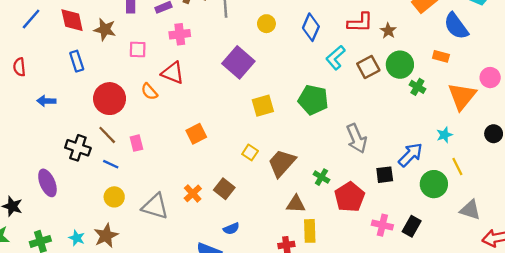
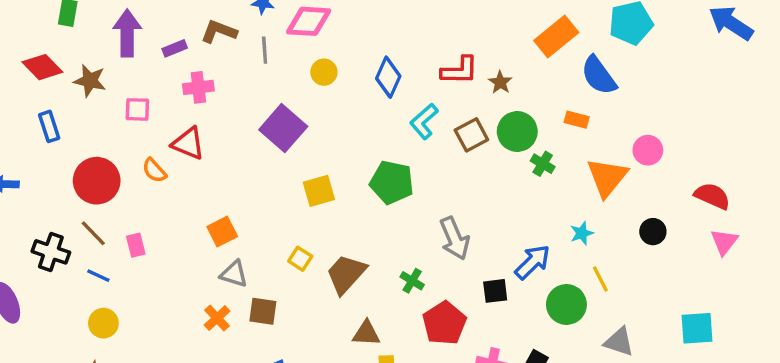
red diamond: (72, 20) -> (42, 67), turned -32
green cross: (321, 177) -> (412, 281), moved
brown square: (224, 189) -> (263, 311), turned -30
gray triangle: (155, 206) -> (234, 274), moved, size x0.7

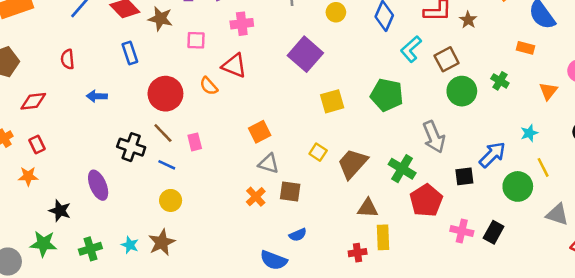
green circle: (517, 132) -> (462, 91), moved
orange triangle: (607, 177) -> (548, 91), size x0.6
green cross: (412, 281) -> (402, 169), size x1.5

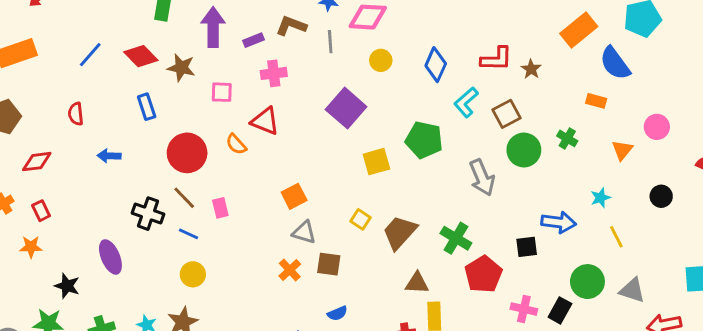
green pentagon: (387, 95) -> (424, 140), moved
gray arrow: (434, 137) -> (482, 177), moved
blue arrow: (492, 155) -> (559, 222), turned 52
green circle: (518, 186) -> (587, 282), moved

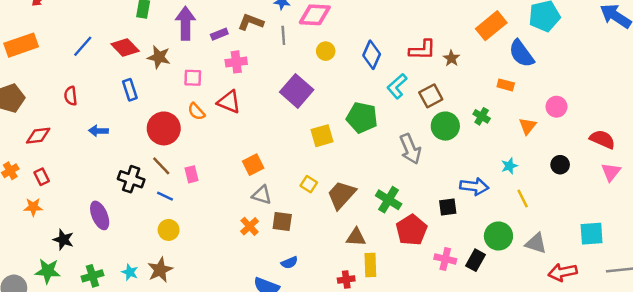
orange semicircle: (236, 144) -> (196, 112), moved

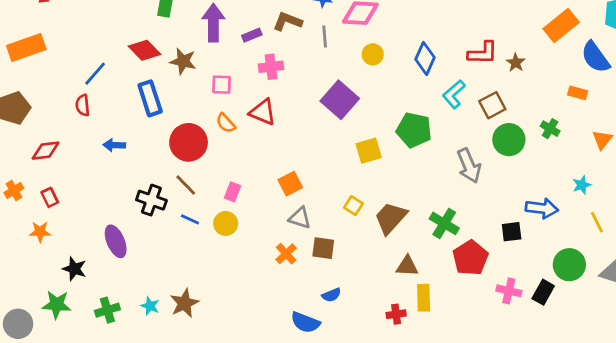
blue line: (83, 46) -> (95, 74), moved
blue rectangle: (130, 90) -> (150, 98), size x1.4
pink rectangle: (192, 174) -> (233, 192), moved, turned 35
yellow circle: (169, 230) -> (226, 223), moved

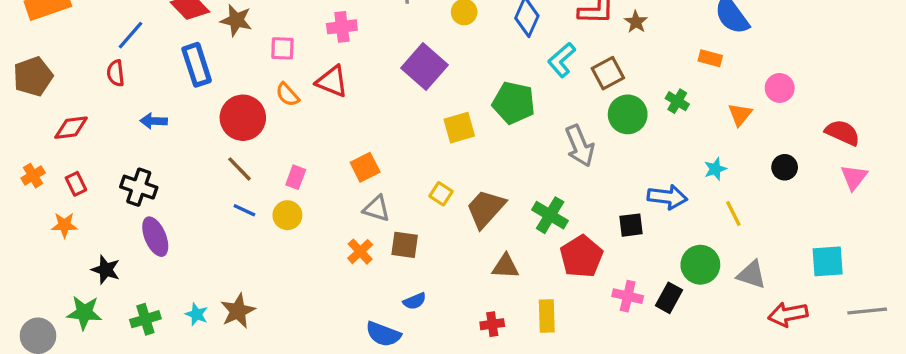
black cross: (151, 200) -> (139, 187), moved
yellow rectangle: (424, 298) -> (547, 316), moved

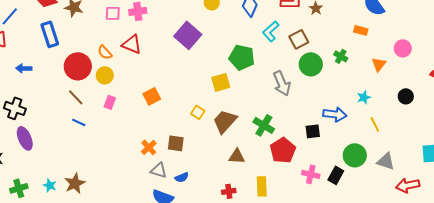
pink square: (282, 48) -> (113, 13), moved
yellow square: (459, 128) -> (221, 82), moved
gray triangle: (377, 209) -> (159, 170), moved
yellow circle: (287, 215) -> (105, 75), moved

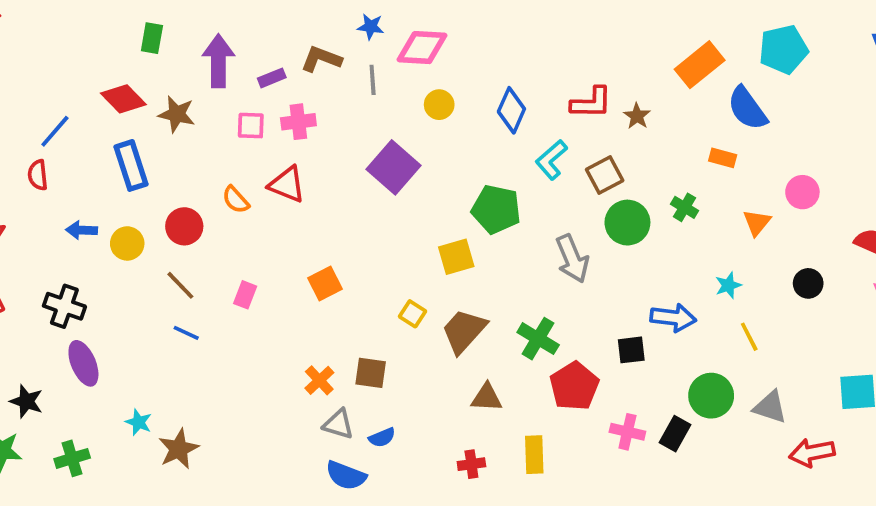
red circle: (78, 66) -> (184, 226), size x0.7
yellow circle: (105, 75) -> (127, 243), moved
cyan star: (50, 185) -> (139, 422), moved

